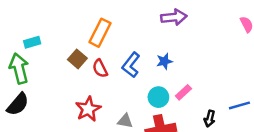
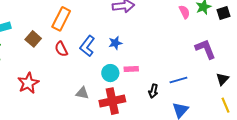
brown square: (77, 59) -> (33, 39), moved
pink rectangle: (183, 92) -> (131, 69), turned 40
red star: (88, 109) -> (28, 83), moved

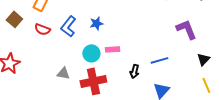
red semicircle: (61, 49) -> (42, 29), turned -42

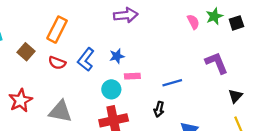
pink rectangle: (112, 49) -> (132, 76), moved
blue line: (159, 60) -> (172, 83), moved
gray triangle: (63, 73) -> (60, 112), moved, size x1.6

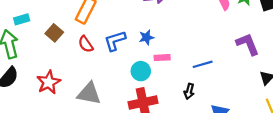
blue L-shape: (86, 59) -> (115, 41), turned 35
red semicircle: (57, 63) -> (86, 44), turned 35

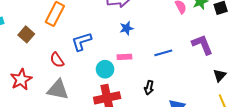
blue star: (146, 37) -> (127, 28), moved
red semicircle: (86, 44) -> (57, 60), moved
blue line: (203, 64) -> (163, 53), moved

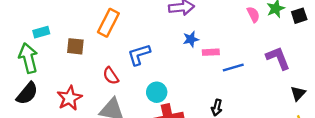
brown square: (26, 34) -> (75, 46), turned -35
pink rectangle: (124, 57) -> (211, 52), moved
cyan circle: (105, 69) -> (157, 92), moved

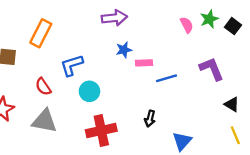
black square: (299, 16) -> (233, 26), turned -35
cyan circle: (157, 92) -> (89, 91), moved
black triangle: (298, 93) -> (232, 104), turned -42

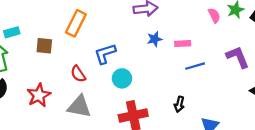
pink rectangle: (144, 63) -> (183, 44), moved

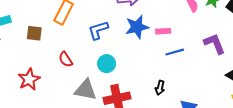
blue star: (155, 39) -> (137, 27), size x1.6
blue L-shape: (105, 54) -> (98, 30), moved
gray triangle: (79, 107) -> (86, 90), moved

